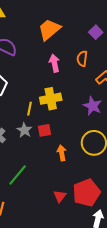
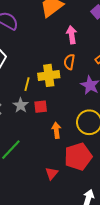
orange semicircle: (82, 59) -> (69, 62), moved
pink arrow: (54, 63) -> (72, 35), moved
red pentagon: (86, 193) -> (78, 157), moved

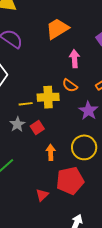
orange semicircle: (69, 62) -> (70, 85), turned -70
yellow line: (27, 84) -> (26, 104), turned 64
red square: (41, 107) -> (37, 128), turned -32

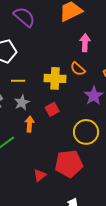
yellow line: (26, 104) -> (18, 81), moved
red square: (37, 128) -> (52, 109), moved
orange arrow: (51, 152) -> (30, 124), moved

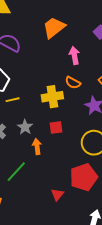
yellow line: (18, 81) -> (13, 100), moved
red square: (52, 109) -> (56, 128), turned 32

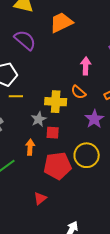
orange trapezoid: (54, 28) -> (61, 23), moved
gray star: (25, 127) -> (39, 119), moved
red pentagon: (84, 177) -> (58, 166), moved

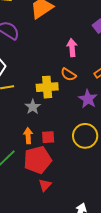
red square: (53, 133) -> (48, 137), moved
red pentagon: (58, 166) -> (38, 160), moved

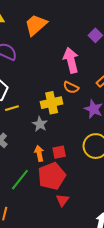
pink arrow: (72, 48) -> (71, 60), size x1.4

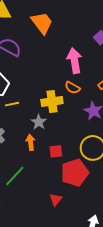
orange trapezoid: (36, 25) -> (42, 23), turned 90
orange arrow: (39, 153) -> (31, 142), moved
red pentagon: (52, 176) -> (75, 173), moved

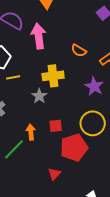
pink arrow: (74, 61) -> (39, 36), moved
orange semicircle: (72, 88) -> (79, 51), moved
orange arrow: (31, 142) -> (31, 132), moved

